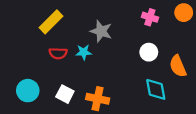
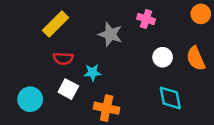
pink cross: (150, 17) -> (146, 19), moved
cyan star: (84, 52) -> (93, 72), moved
orange semicircle: (178, 66) -> (196, 58), moved
white square: (65, 94) -> (68, 89), moved

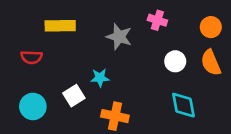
orange circle: (201, 14) -> (211, 27), moved
yellow rectangle: (56, 24) -> (60, 26), turned 44
red semicircle: (63, 58) -> (31, 57), moved
white square: (68, 89) -> (74, 96), turned 30

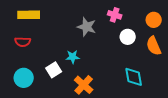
yellow rectangle: (60, 26) -> (29, 15), moved
white circle: (175, 61) -> (128, 37), moved
orange cross: (115, 116) -> (84, 85), turned 30

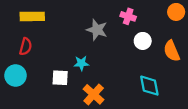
orange circle: (154, 20) -> (176, 12), moved
red semicircle: (23, 42) -> (26, 47), turned -77
white square: (54, 70) -> (60, 78), turned 35
cyan circle: (24, 78) -> (16, 76), moved

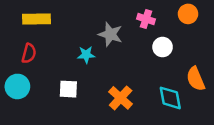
orange circle: (176, 12) -> (188, 14), moved
orange semicircle: (172, 51) -> (196, 79), moved
cyan star: (81, 63) -> (86, 55), moved
orange cross: (94, 94) -> (121, 98), moved

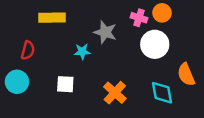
orange circle: (188, 14) -> (162, 13), moved
yellow rectangle: (37, 19) -> (52, 18), moved
white circle: (163, 47) -> (155, 44), size x1.5

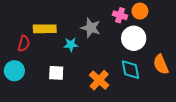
yellow rectangle: (52, 18) -> (45, 29), moved
cyan diamond: (162, 93) -> (131, 70), moved

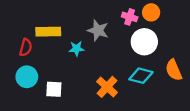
cyan diamond: (131, 70) -> (141, 76), turned -65
cyan circle: (14, 71) -> (27, 77), moved
white square: (56, 73) -> (54, 89), moved

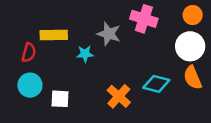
orange circle: (151, 12) -> (193, 15), moved
pink cross: (130, 17) -> (144, 19), size x1.5
white circle: (144, 42) -> (190, 46), moved

